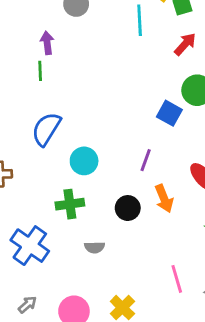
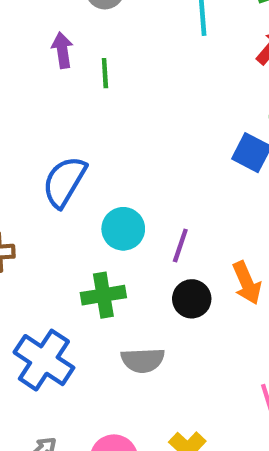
green line: (40, 71) -> (105, 73), moved
purple line: (146, 160) -> (180, 245), moved
gray semicircle: (95, 247) -> (143, 360), size x1.4

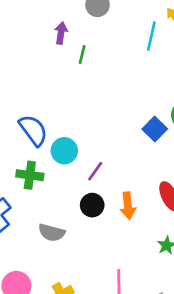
blue semicircle: (64, 182) -> (33, 130), moved, turned 96
green cross: (103, 295) -> (30, 175), moved

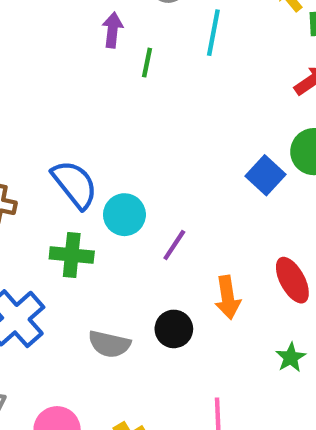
cyan line: (151, 36) -> (213, 33), moved
black circle: (92, 205) -> (174, 329), moved

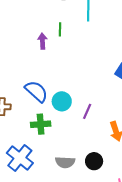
purple arrow: (113, 30) -> (42, 41), moved
black circle: (174, 329) -> (94, 161), moved

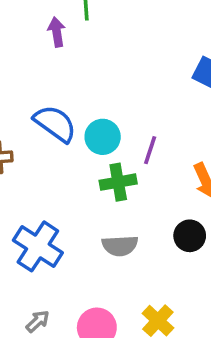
green cross: (41, 124) -> (118, 182), moved
black circle: (94, 161) -> (190, 236), moved

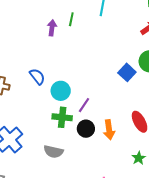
blue semicircle: (55, 124) -> (37, 76), size x0.7
black circle: (190, 236) -> (86, 129), moved

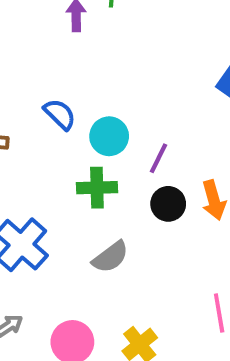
green cross: (62, 117) -> (97, 188), moved
gray semicircle: (53, 152) -> (110, 257), turned -42

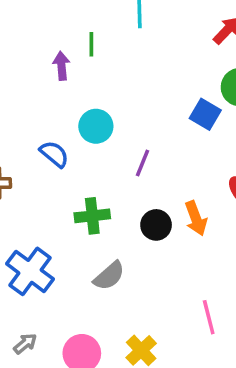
cyan circle: (109, 136) -> (96, 126), moved
purple line: (159, 158) -> (143, 163), moved

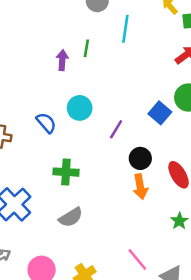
purple line: (143, 163) -> (116, 129), moved
black circle: (156, 225) -> (140, 158), moved
pink line: (209, 317) -> (137, 259), turned -35

